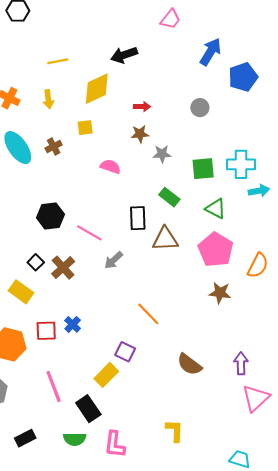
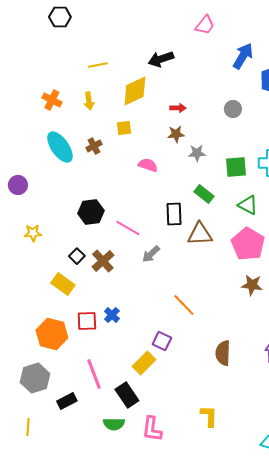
brown semicircle: (189, 364) -> (223, 353), turned 55
black rectangle: (25, 438) -> (67, 401), moved

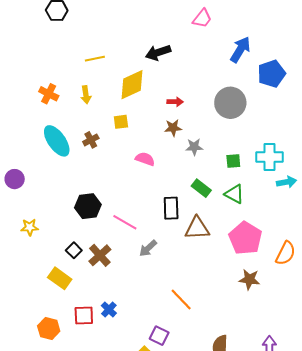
gray circle: (233, 109) -> (230, 103), size x1.8
green square: (236, 167) -> (233, 161), size x0.7
green triangle: (248, 205) -> (234, 194), moved
orange hexagon: (52, 334) -> (49, 329), size x0.7

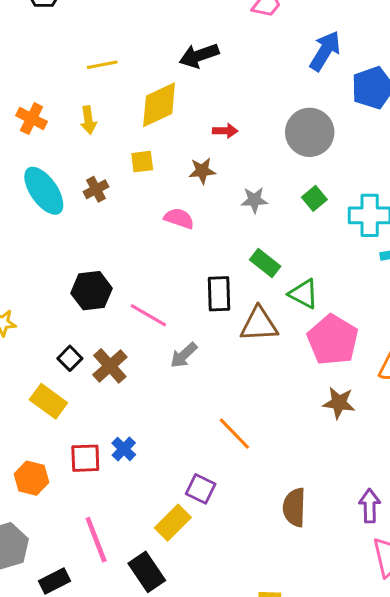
brown star: (173, 128) -> (202, 171), moved
green square: (233, 161) -> (314, 198), moved, turned -35
green triangle: (234, 194) -> (304, 294), moved

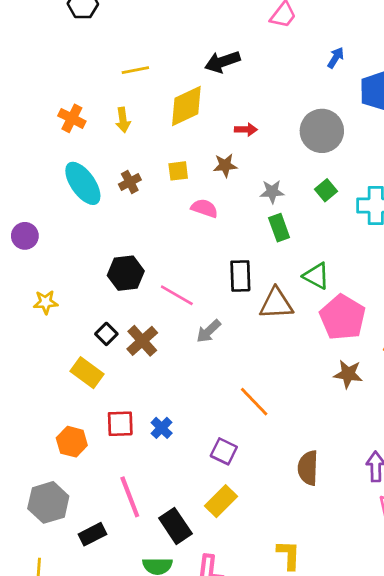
blue arrow: (325, 51) -> (336, 58), size x0.6
yellow square: (142, 162) -> (178, 171), moved
green rectangle: (265, 263) -> (279, 228), moved, turned 32
blue cross: (124, 449) -> (162, 428), moved
yellow rectangle: (173, 523) -> (221, 501), moved

